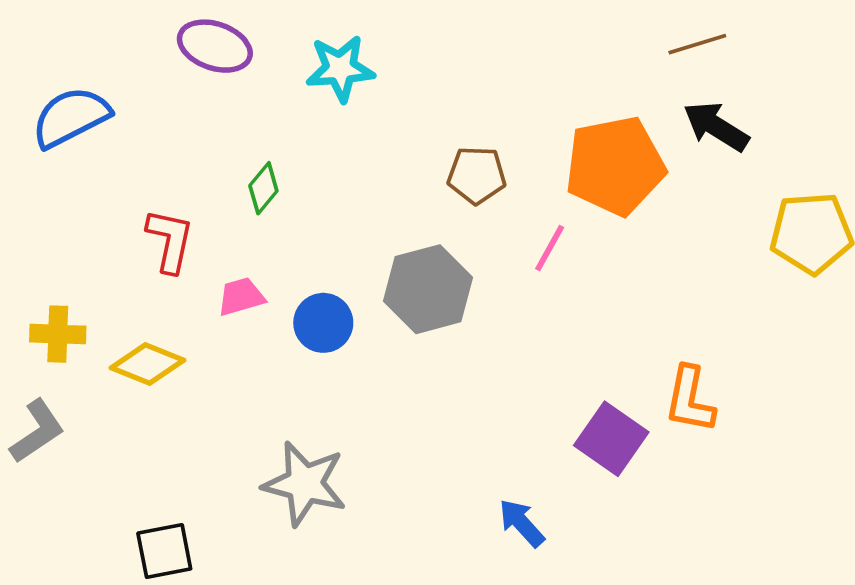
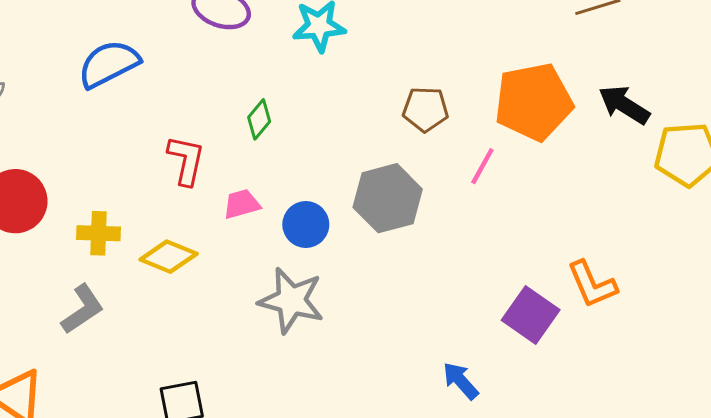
black arrow: (716, 126) -> (624, 105), moved
orange L-shape: (690, 400) -> (592, 284), turned -34
gray star: (305, 484) -> (291, 300), moved

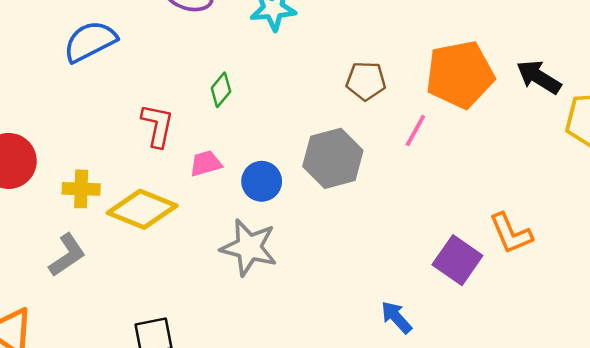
yellow diamond: (169, 257) -> (142, 209), size x1.4

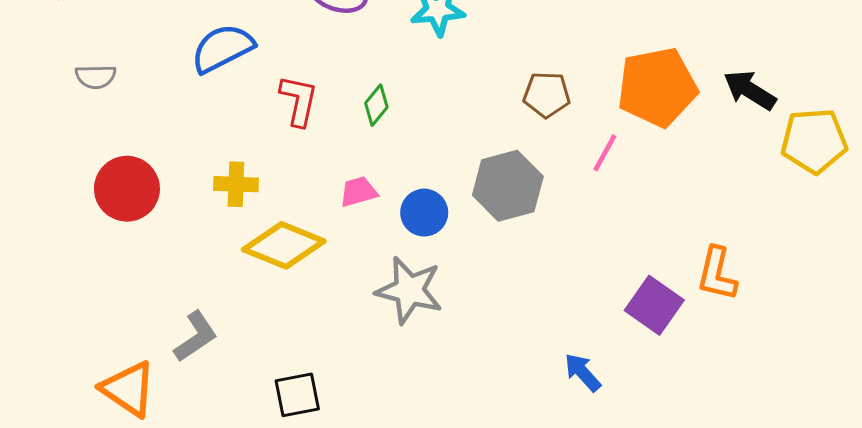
red L-shape: (157, 125) -> (299, 101), moved
yellow cross: (81, 189) -> (236, 184), moved
orange L-shape: (511, 233) -> (717, 274), turned 36
gray L-shape: (67, 255) -> (196, 337), moved

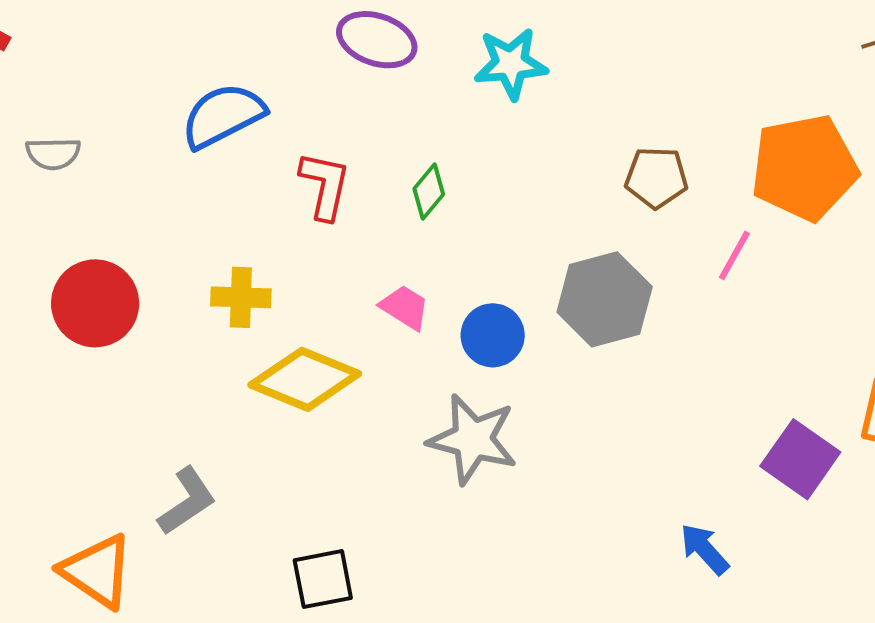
pink trapezoid: (358, 192) -> (405, 307), turned 48

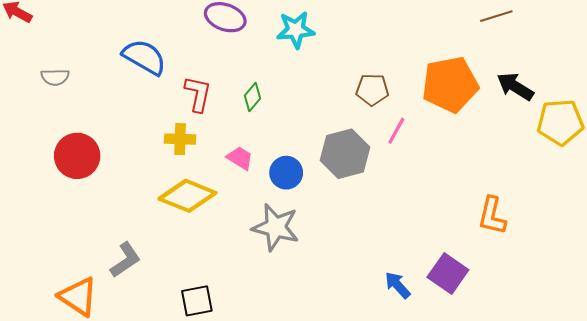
blue semicircle: (223, 116) -> (144, 57), turned 57
pink line: (734, 255) -> (396, 131), moved
yellow cross: (241, 297) -> (180, 139), moved
purple square: (800, 459) -> (448, 274), moved

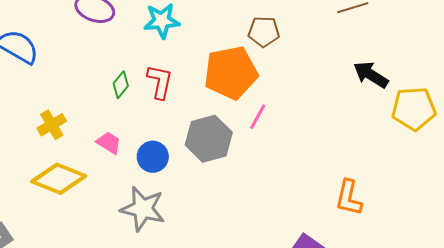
orange pentagon: (450, 84) -> (231, 73), moved
brown pentagon: (372, 90) -> (264, 32), moved
red L-shape: (198, 94) -> (160, 82), moved
yellow cross: (180, 139) -> (52, 125), turned -32

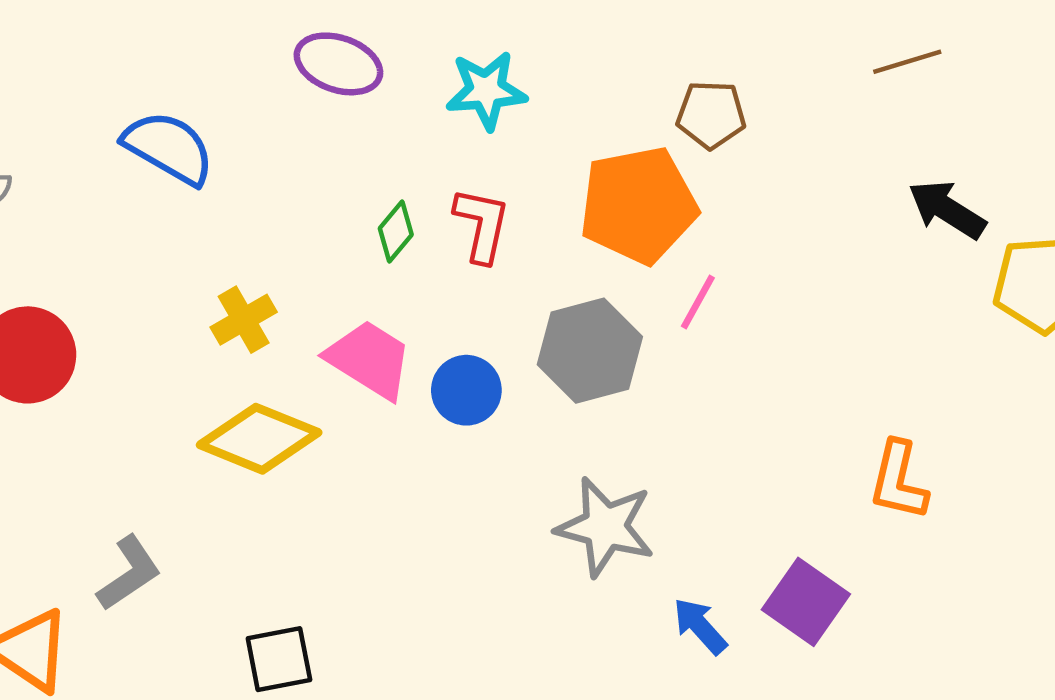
pink trapezoid: (109, 143) -> (369, 359), size x1.6
gray star: (143, 209) -> (605, 527), moved

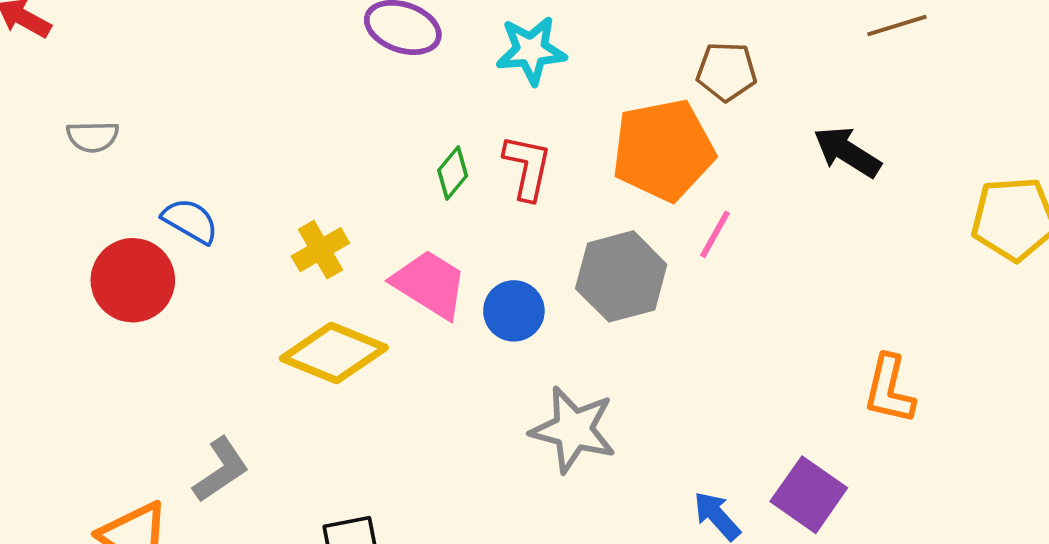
blue semicircle: (169, 148) -> (190, 221), moved, size x0.7
black arrow: (947, 209) -> (847, 152), moved
gray star: (605, 527) -> (573, 430), moved

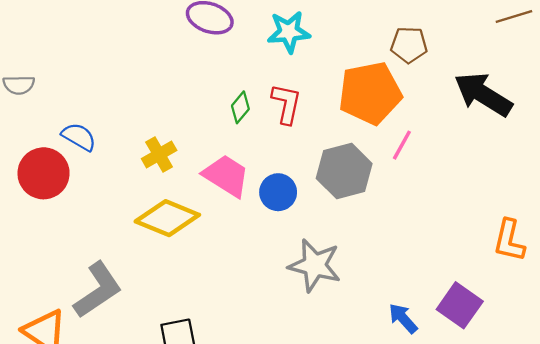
black arrow: (847, 152) -> (483, 94), size x1.4
gray L-shape: (221, 470) -> (98, 290), size x1.4

